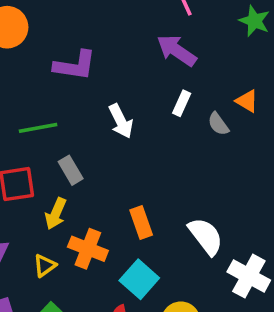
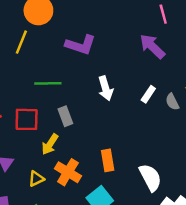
white rectangle: (182, 103) -> (148, 94), moved

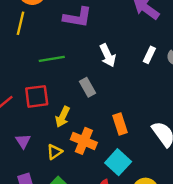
gray rectangle: (65, 116) -> (88, 87), moved

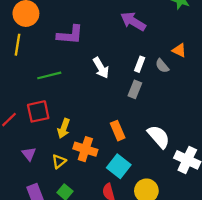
gray rectangle: (88, 87) -> (135, 89), moved, turned 56

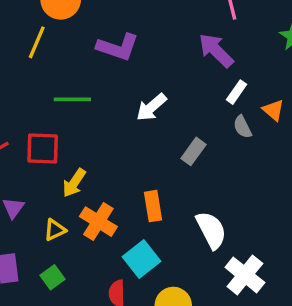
white rectangle: (140, 64) -> (236, 92), moved
white arrow: (101, 68) -> (151, 107), turned 65

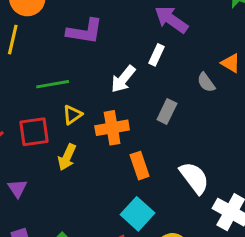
white rectangle: (236, 92) -> (157, 55), moved
orange cross: (98, 222) -> (112, 128), moved, turned -32
yellow triangle: (55, 230) -> (72, 115), moved

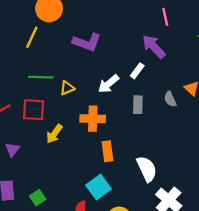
green line: (53, 84) -> (41, 77), moved
gray rectangle: (167, 111) -> (138, 105), moved, turned -36
yellow triangle: (72, 115) -> (67, 88), moved

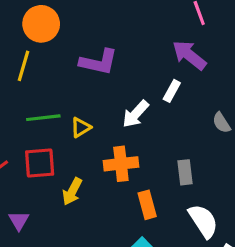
gray rectangle: (138, 105) -> (185, 172), moved

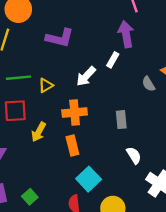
purple arrow: (189, 55) -> (126, 34), turned 40
orange rectangle: (147, 205) -> (72, 146), moved
white semicircle: (203, 221) -> (134, 155), size x0.7

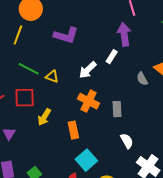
green line: (19, 78) -> (29, 69), turned 30
yellow triangle: (46, 85) -> (52, 76), turned 48
orange cross: (75, 112) -> (89, 101), moved, turned 30

